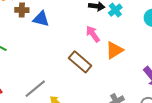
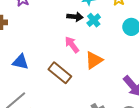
blue triangle: (41, 19) -> (20, 62), moved

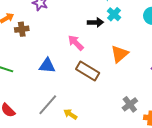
black arrow: (75, 17) -> (95, 22), moved
pink arrow: (72, 45) -> (76, 43), moved

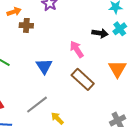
orange triangle: (120, 54) -> (117, 69), turned -30
blue triangle: (47, 66) -> (44, 66), turned 42

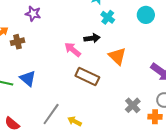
black arrow: (100, 33) -> (92, 38), moved
blue triangle: (44, 66) -> (28, 78), moved

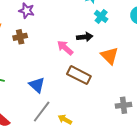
brown cross: (18, 42) -> (20, 37), moved
blue triangle: (28, 78) -> (37, 85), moved
gray cross: (133, 105) -> (124, 105), turned 35

